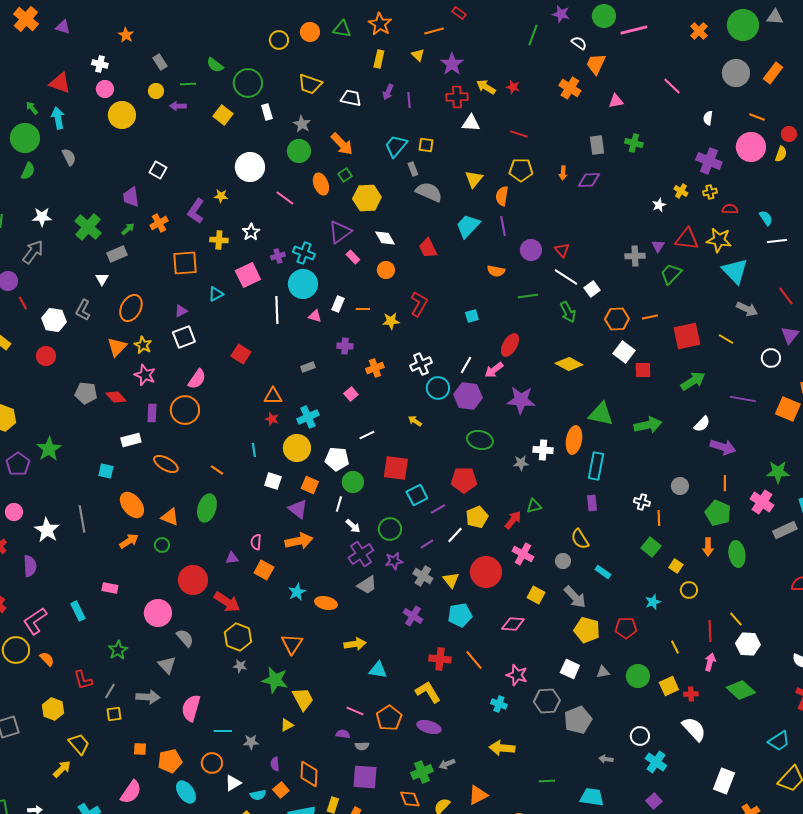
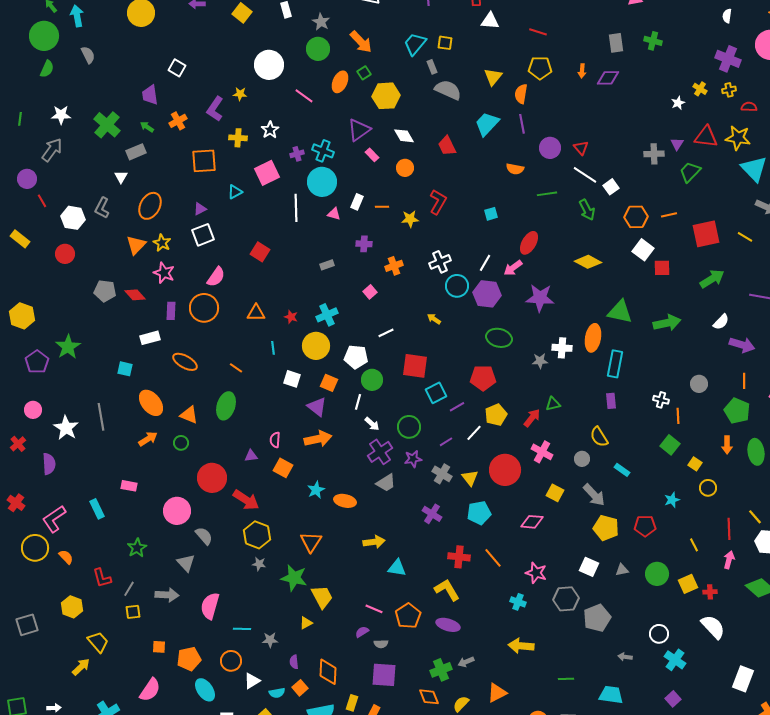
orange ellipse: (321, 184) -> (340, 82), turned 45
green arrow: (128, 229) -> (147, 127), turned -104
orange triangle: (273, 396) -> (256, 313), moved
purple semicircle: (343, 734) -> (362, 632), turned -40

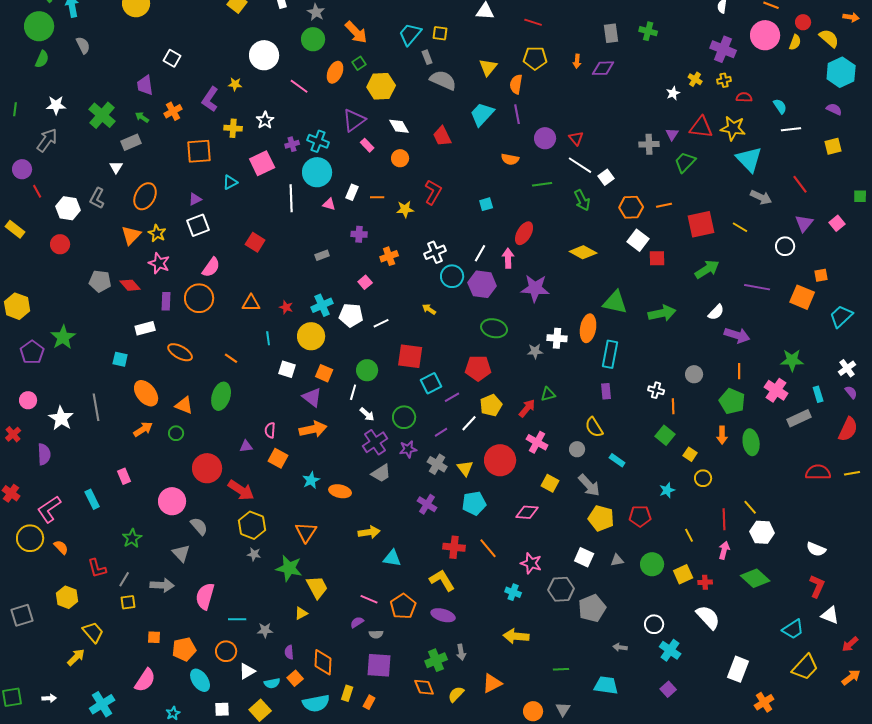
pink arrow: (513, 268) -> (508, 258), turned 126
white pentagon: (356, 357) -> (351, 315), moved
pink rectangle: (129, 486) -> (124, 476), turned 56
gray arrow: (466, 662) -> (461, 652), turned -77

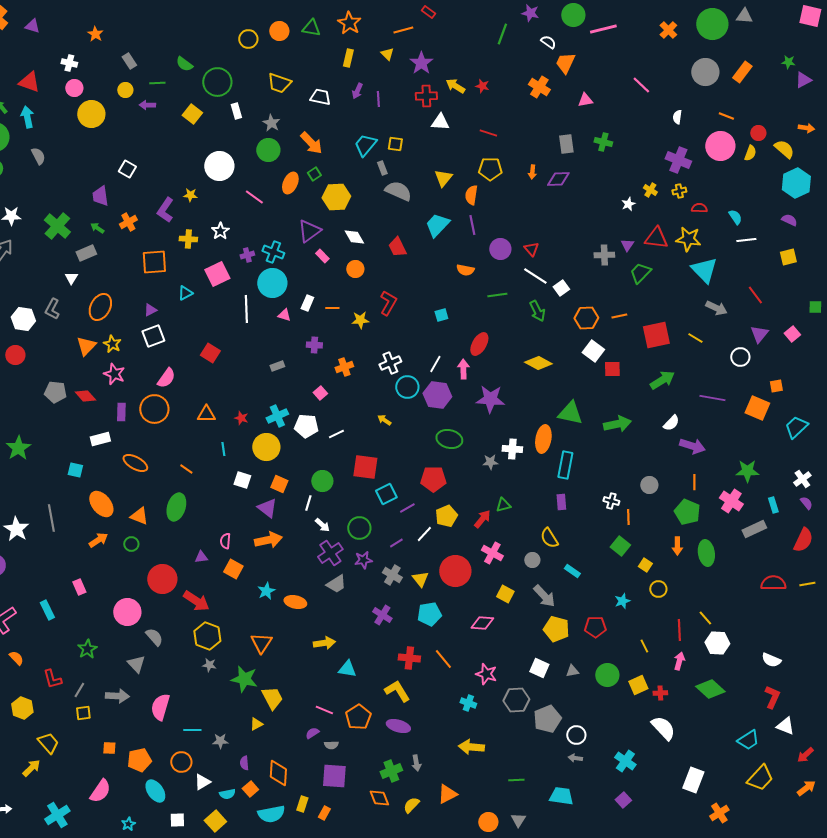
white circle: (654, 624) -> (576, 735), moved

